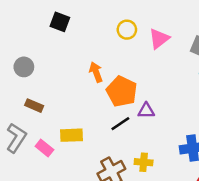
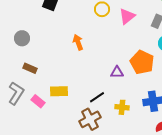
orange pentagon: (122, 91) -> (142, 62), moved
black line: (120, 124) -> (97, 97), moved
yellow cross: (144, 162) -> (122, 107), moved

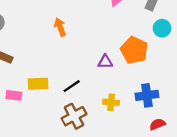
black line: (97, 97) -> (72, 86), moved
pink rectangle: (38, 101) -> (14, 95), turned -32

